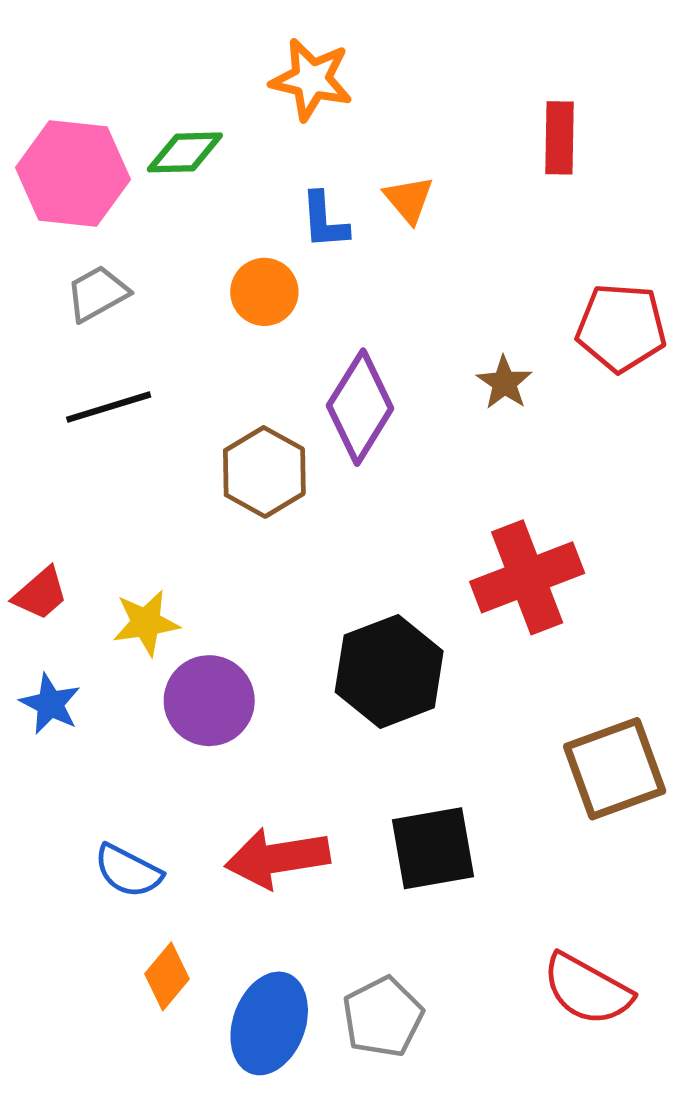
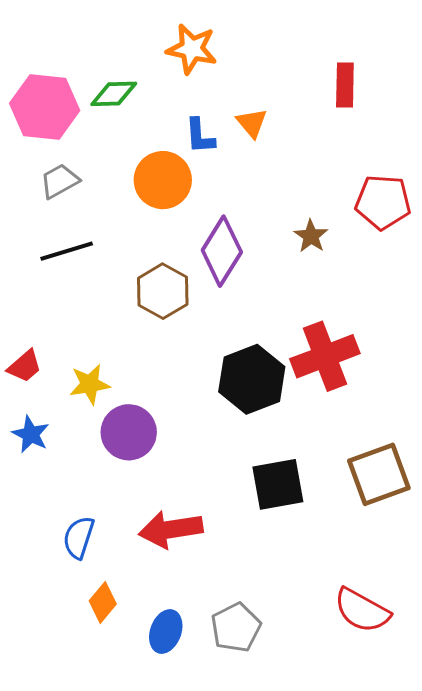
orange circle: (264, 292) -> (163, 180), size x1.4
black hexagon: (389, 671) -> (252, 379), moved
black square: (433, 848) -> (278, 484), moved
blue semicircle: (128, 871) -> (79, 537), turned 81
blue ellipse: (269, 1023) -> (166, 631), size x0.7

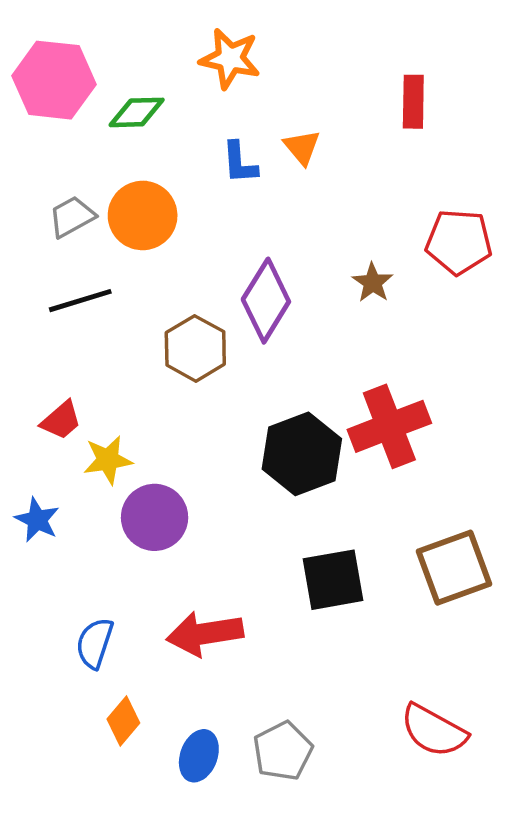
pink hexagon: (45, 107) -> (54, 80), moved
orange circle: (163, 180) -> (143, 215), moved
red trapezoid: (25, 366) -> (61, 420), moved

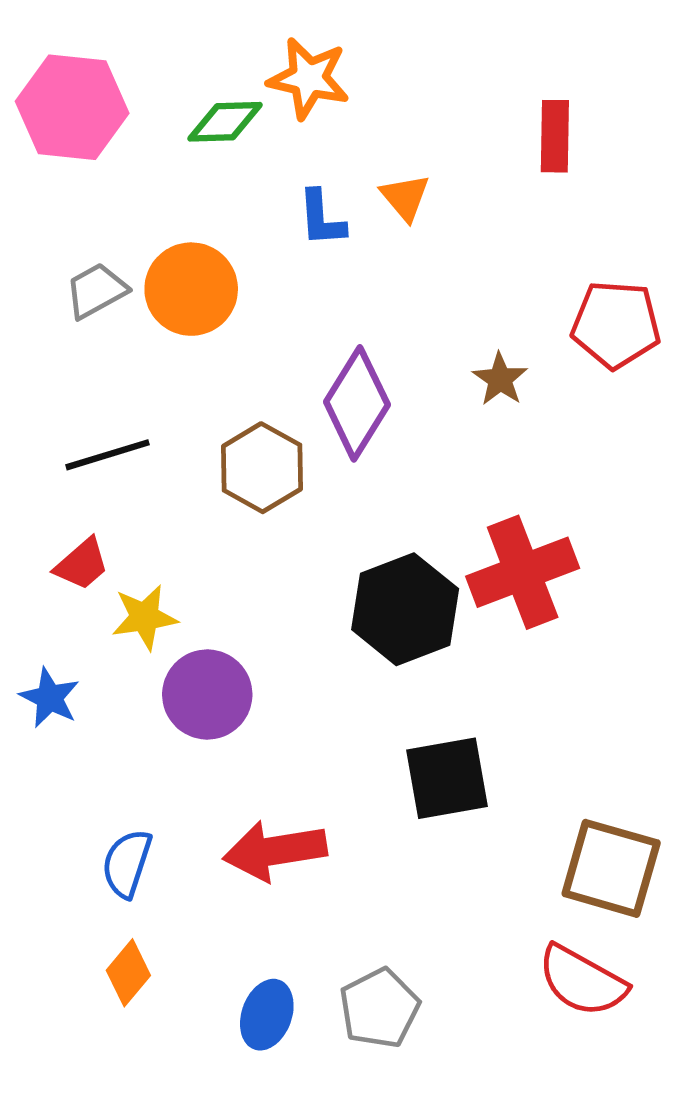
green diamond: (137, 112) -> (225, 122), moved
black line: (80, 301) -> (108, 455), moved
brown square: (454, 568) -> (611, 868), moved, turned 36
orange diamond: (123, 721) -> (128, 973), moved

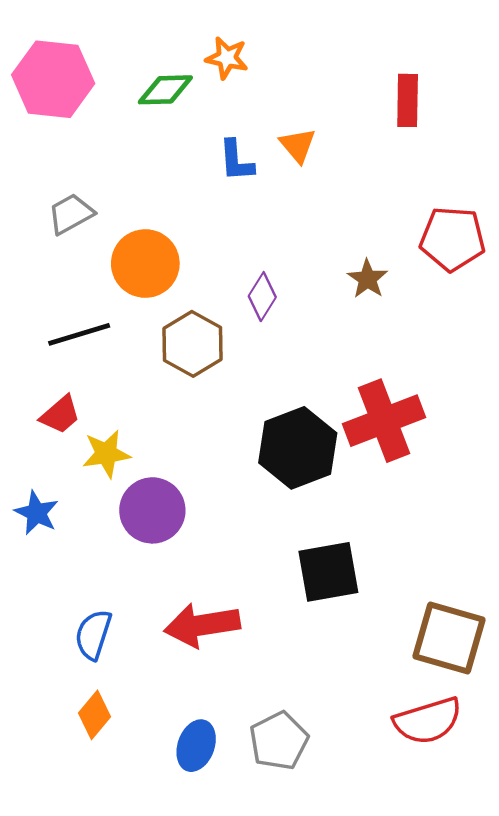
orange star: (309, 78) -> (227, 58), size x0.7
orange circle: (191, 289) -> (145, 264), moved
purple diamond: (357, 403) -> (262, 297), size x0.6
red semicircle: (582, 981) -> (428, 721), turned -46

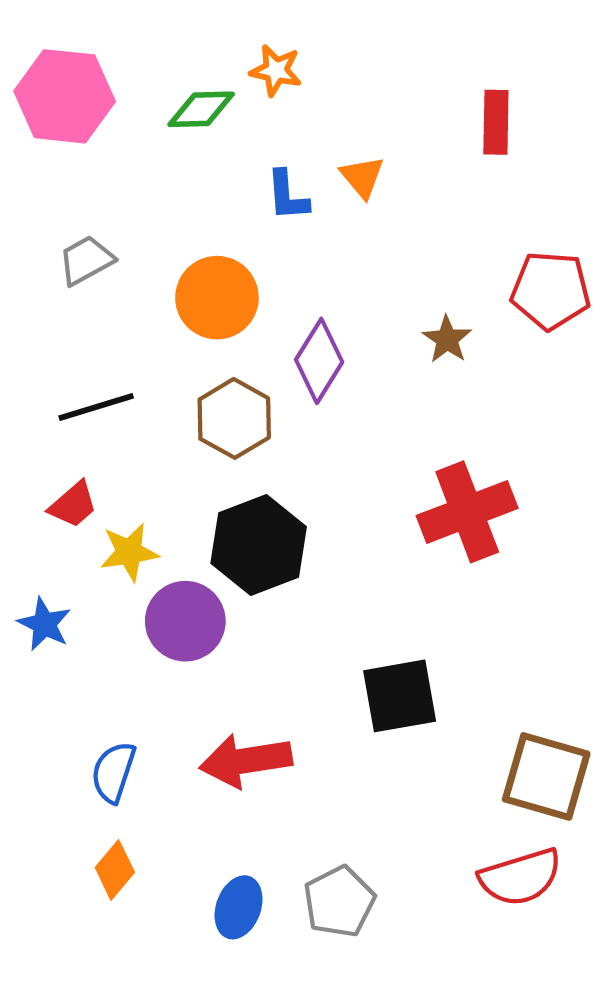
orange circle: (145, 264) -> (217, 298), moved
purple diamond: (262, 297) -> (319, 361), size x1.4
black hexagon: (298, 448) -> (259, 545), moved

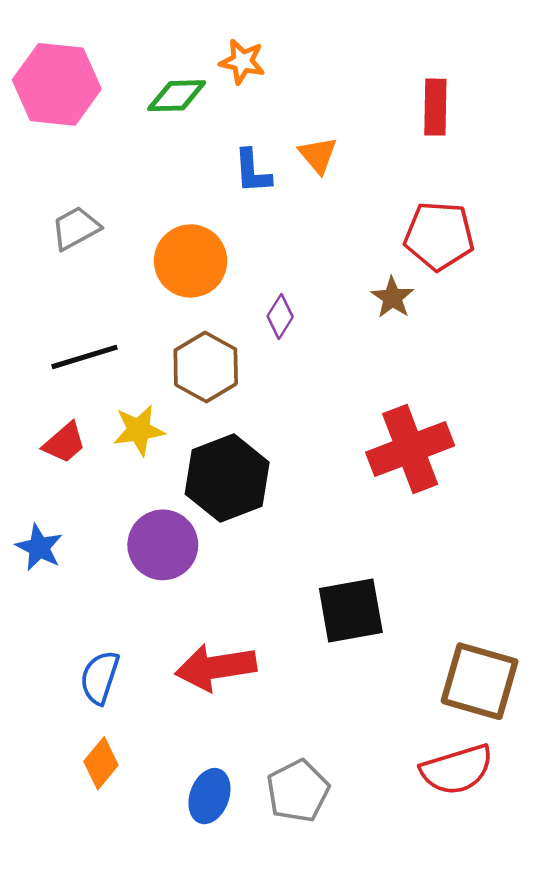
red pentagon: (551, 290) -> (439, 236), moved
purple diamond: (319, 361) -> (280, 317), size x0.6
yellow star: (129, 552) -> (139, 430), moved

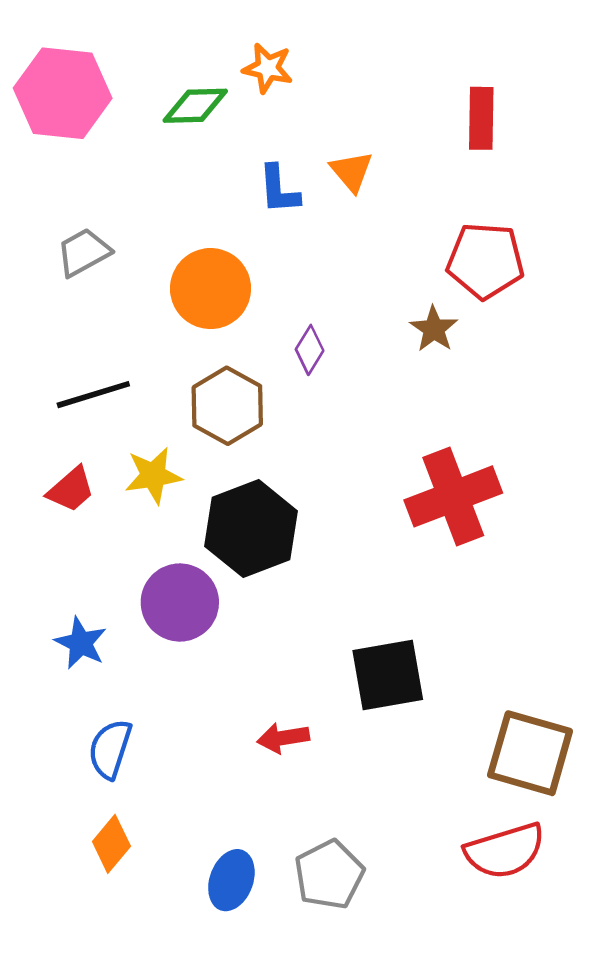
blue star: (39, 547) -> (81, 643), moved
red arrow: (216, 667) -> (283, 738), moved, size x0.6

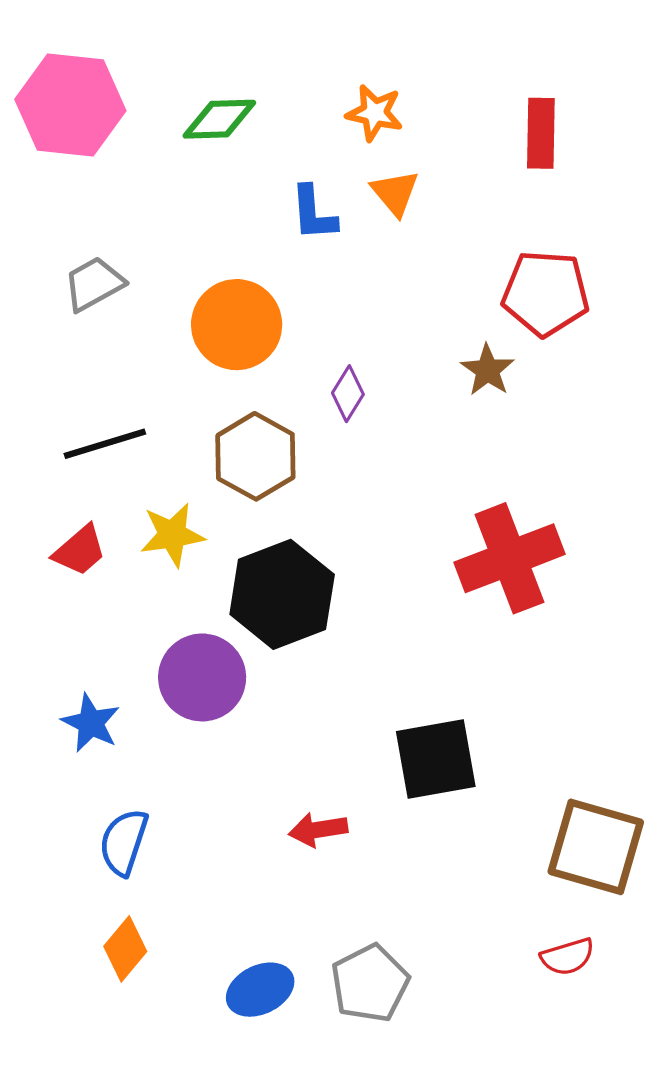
orange star: (268, 68) -> (375, 113), moved
red semicircle: (505, 851) -> (568, 957), size x0.6
blue ellipse: (231, 880) -> (260, 990), turned 44

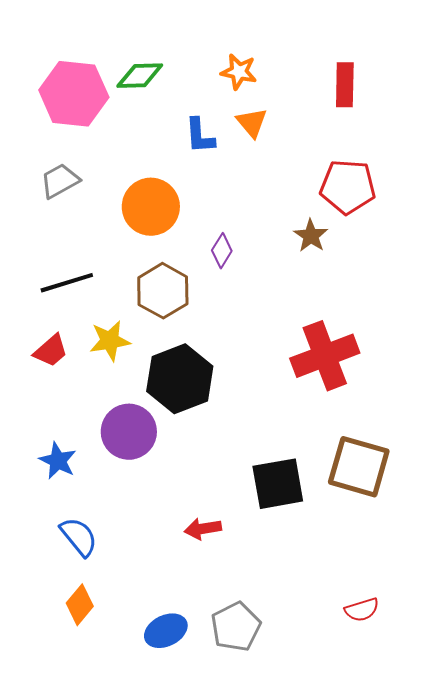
pink hexagon: (70, 105) -> (74, 94), moved
blue semicircle: (124, 842) -> (79, 537), turned 123
brown square: (596, 847) -> (359, 467), moved

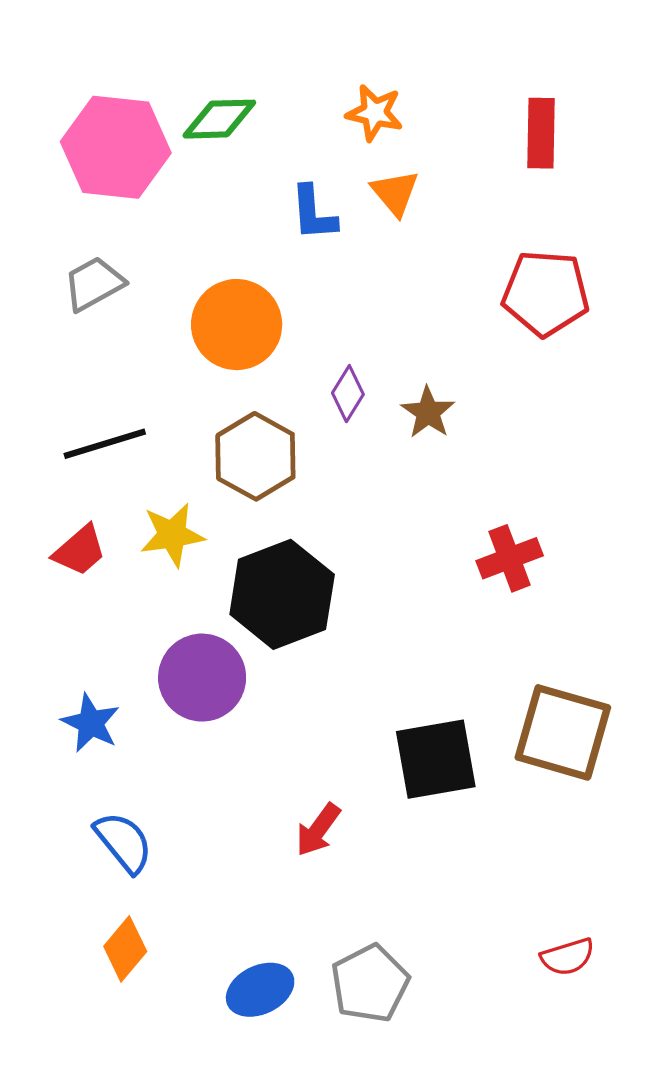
brown star: (311, 236) -> (428, 412), moved
red cross: (325, 356) -> (510, 558), size x0.6
red arrow: (203, 529) -> (318, 830), turned -45

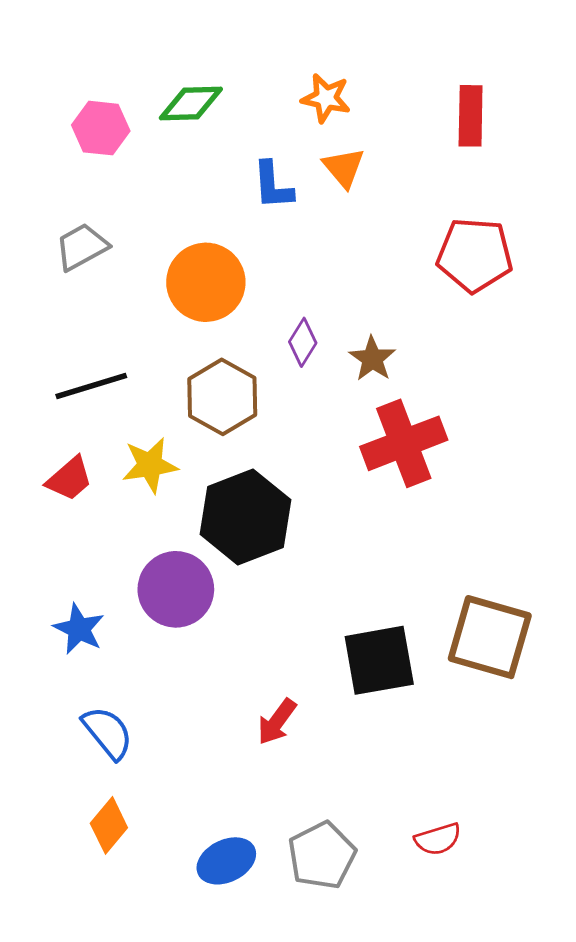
pink hexagon: (116, 147) -> (101, 128), size x0.6
red cross: (510, 558) -> (404, 443), moved, size x1.5
red semicircle: (568, 957) -> (438, 839), moved

